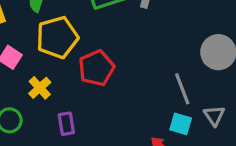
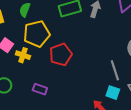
yellow cross: (40, 88) -> (23, 55), moved, turned -32
purple rectangle: (66, 124) -> (40, 89), turned -64

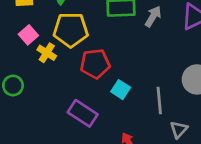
purple rectangle: (40, 89) -> (83, 113), moved, size x1.5
cyan square: (113, 93) -> (121, 90), moved

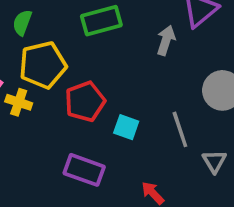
gray arrow: (153, 16) -> (166, 40), moved

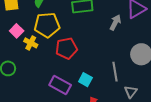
cyan square: (126, 127) -> (85, 80), moved

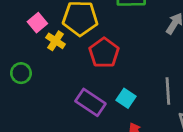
red pentagon: (66, 48) -> (104, 53), turned -30

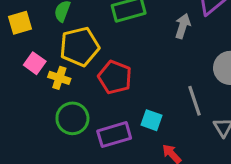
green circle: (21, 73) -> (72, 118), moved, size x1.4
purple rectangle: (90, 102) -> (114, 135), turned -36

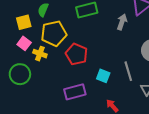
yellow square: (20, 23) -> (24, 22), moved
green circle: (72, 118) -> (20, 74), moved
cyan square: (151, 120) -> (103, 76), moved

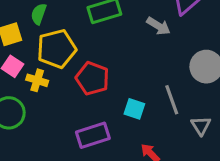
gray arrow: (122, 22) -> (158, 26), turned 105

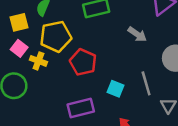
gray arrow: (158, 26) -> (137, 34), moved

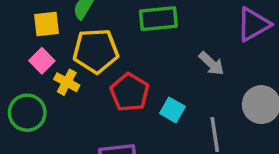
cyan square: (115, 89) -> (172, 110), moved

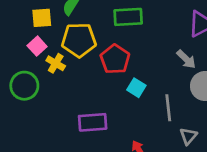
gray arrow: (211, 63) -> (186, 59), moved
red pentagon: (130, 92) -> (115, 59), moved

